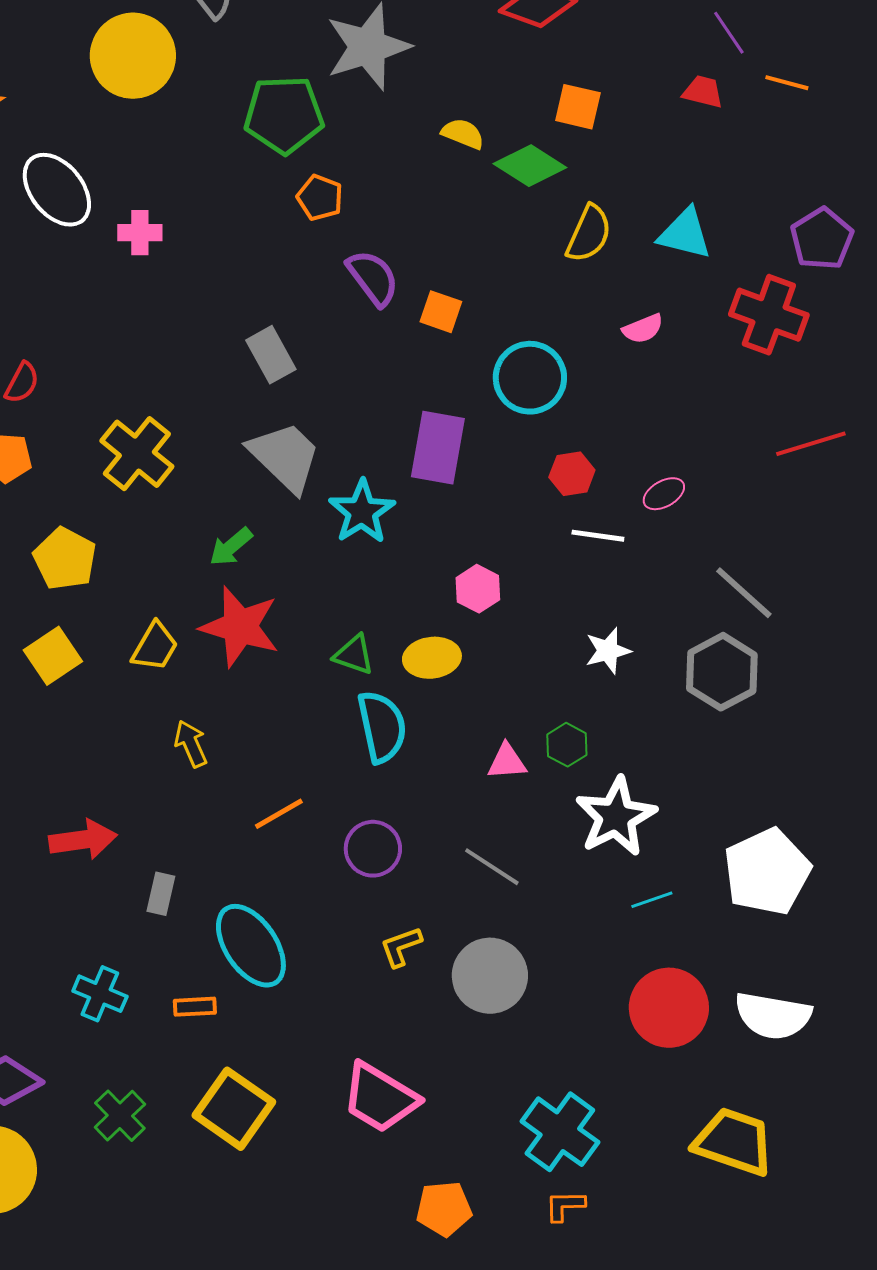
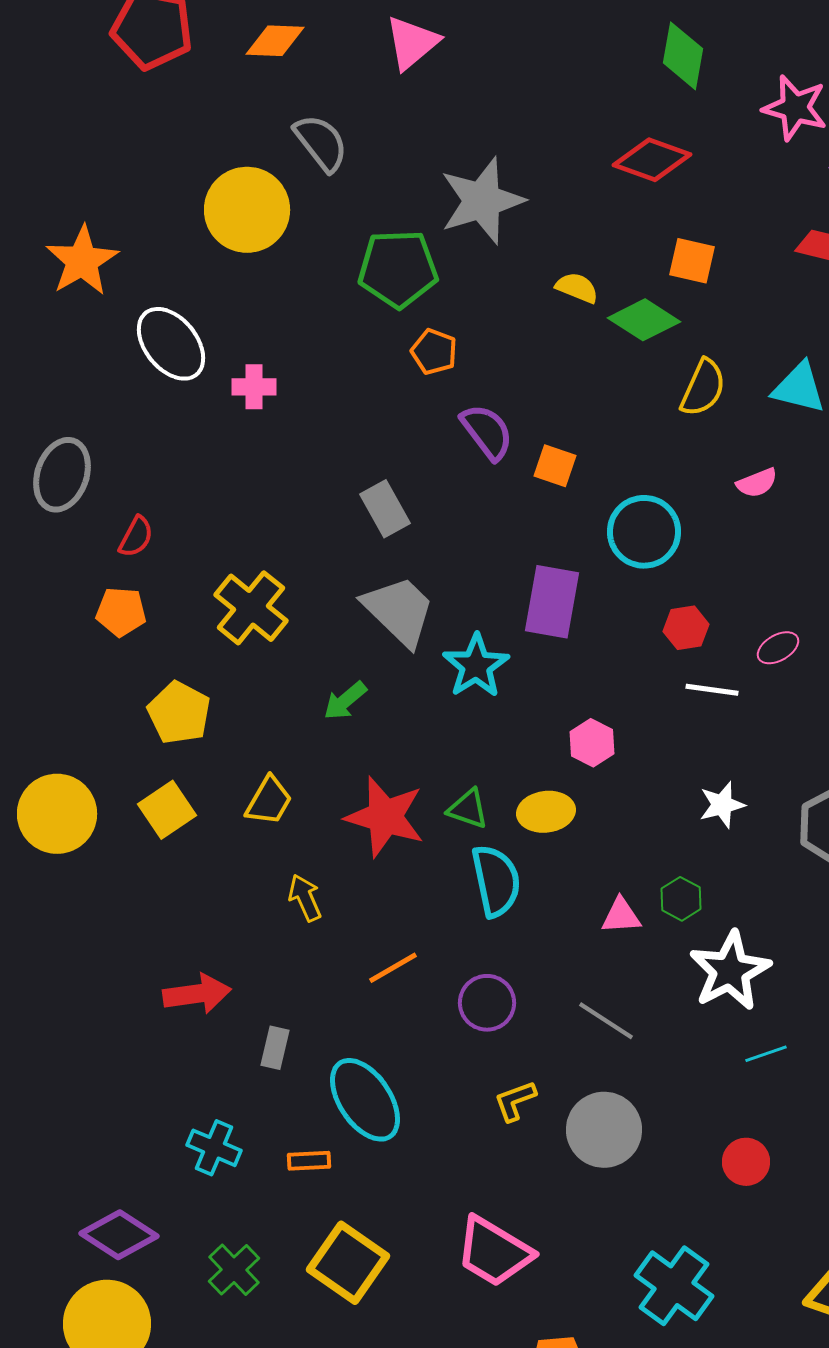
red star: (240, 627) -> (385, 817), moved
red circle: (669, 1008) -> (746, 1162), moved, size x0.6

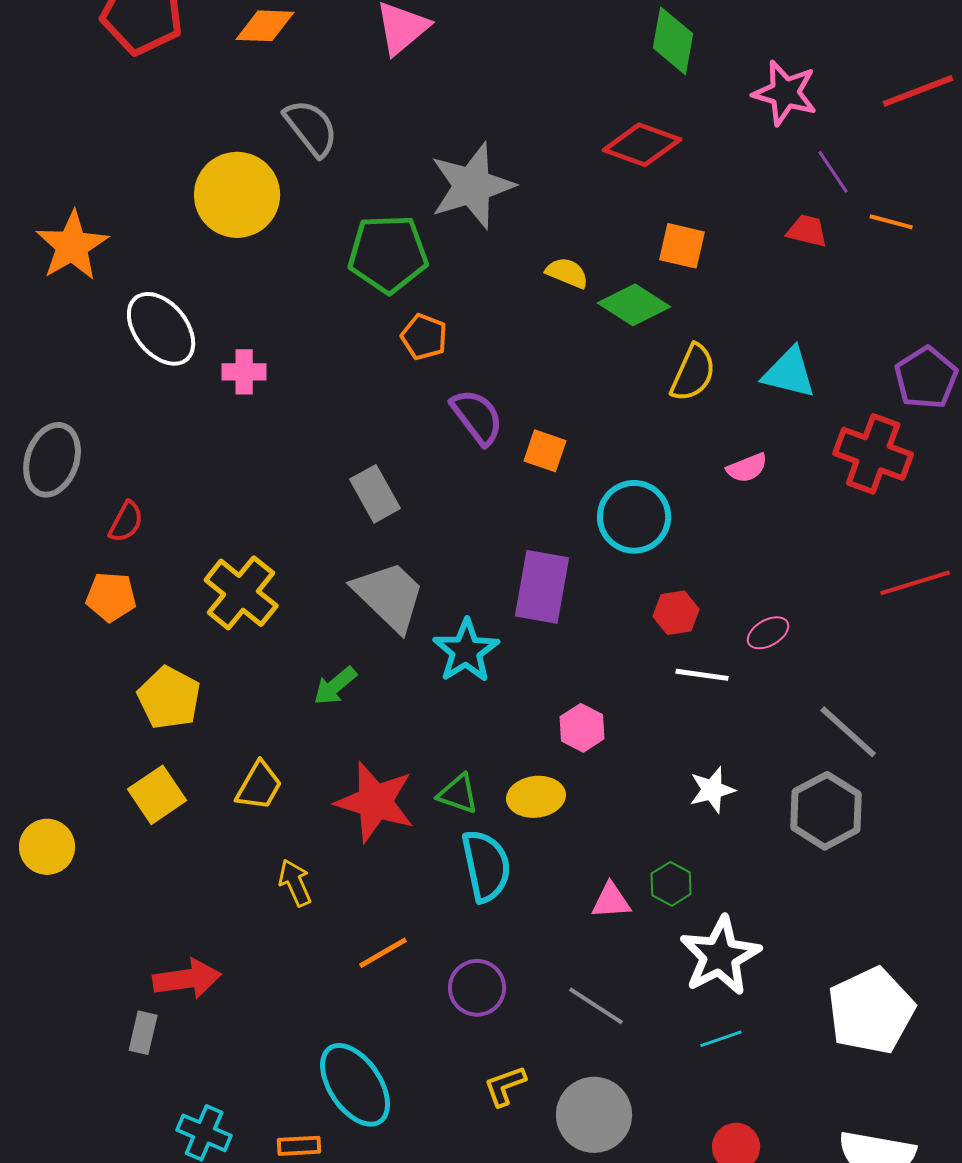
yellow circle: (57, 814) -> (47, 847), moved, size x0.7
gray rectangle: (275, 1048) -> (143, 1033), moved
cyan line: (766, 1054) -> (721, 1039), moved

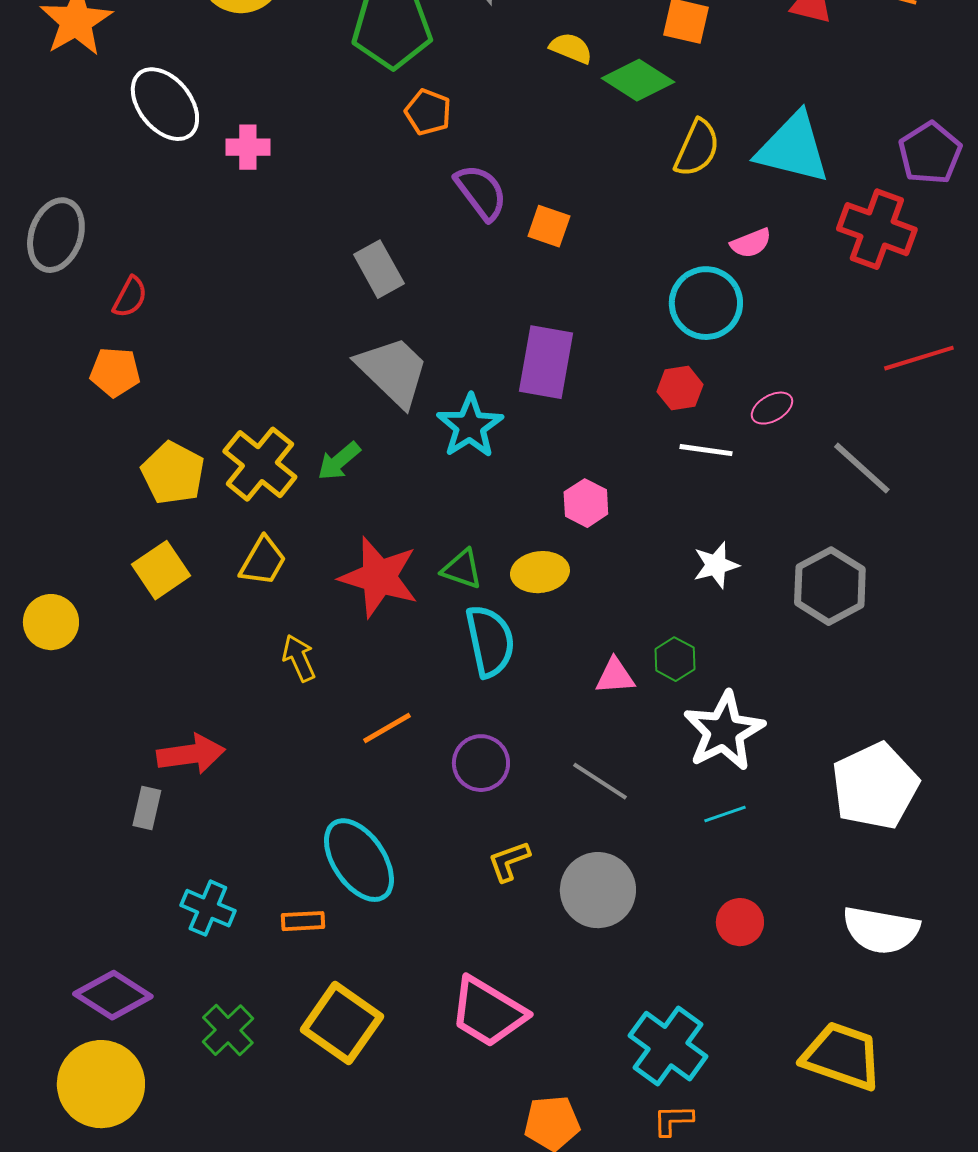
cyan triangle: (789, 373) -> (793, 148), size x1.4
cyan circle: (634, 517) -> (706, 303), moved
yellow cross: (241, 593) -> (260, 464), moved
gray line: (848, 732) -> (862, 468), moved

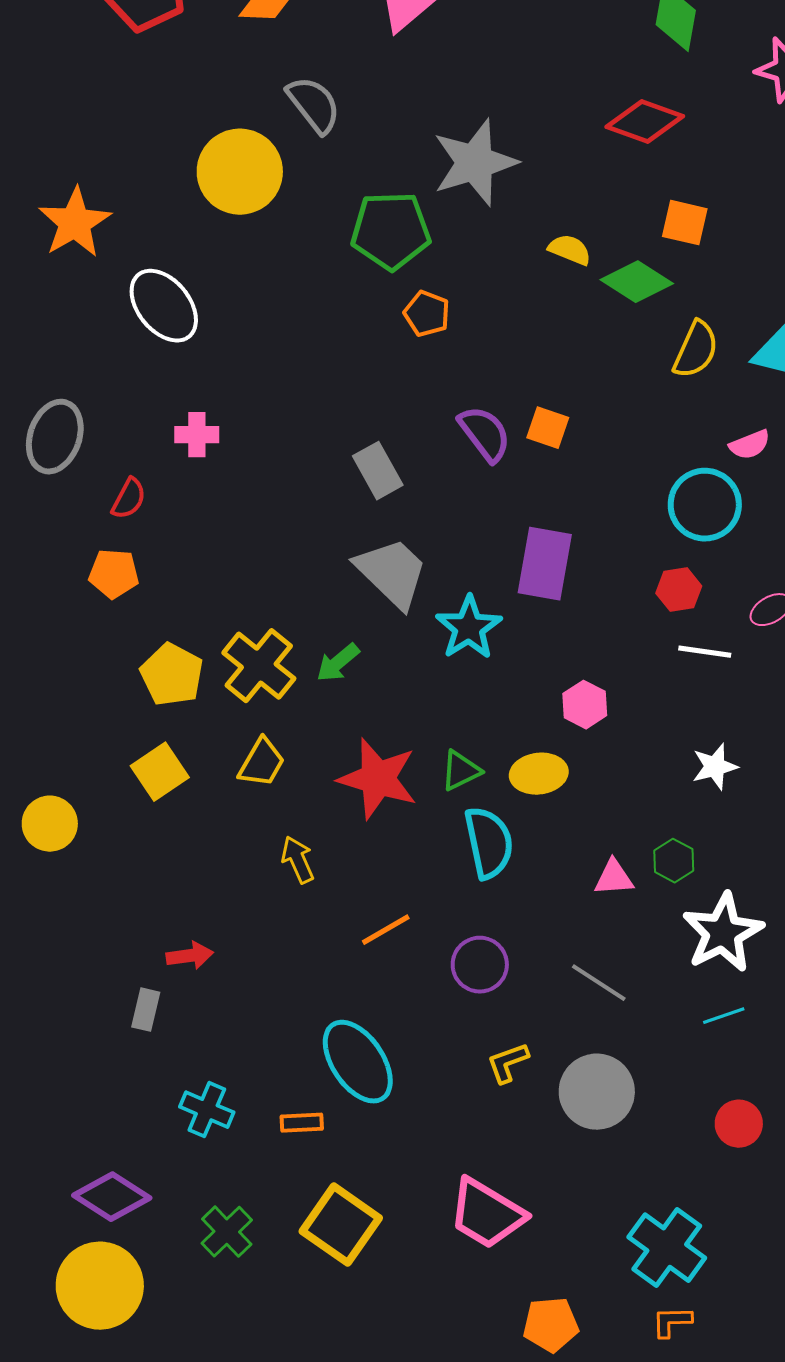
pink cross: (248, 147) -> (197, 435), moved
purple semicircle: (481, 192) -> (485, 434), moved
green triangle: (462, 569) -> (461, 771), turned -45
red arrow: (191, 754) -> (190, 956), size x0.7

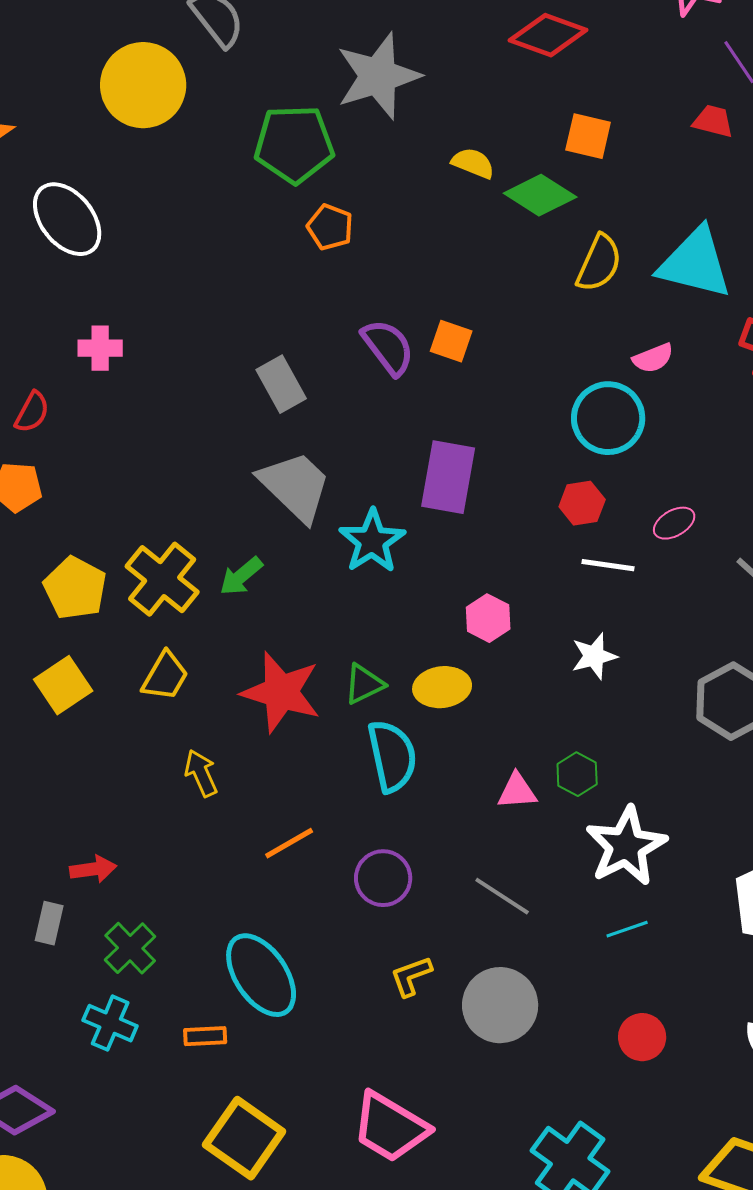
white star: (715, 767) -> (594, 656), moved
green cross: (227, 1232) -> (130, 948), moved

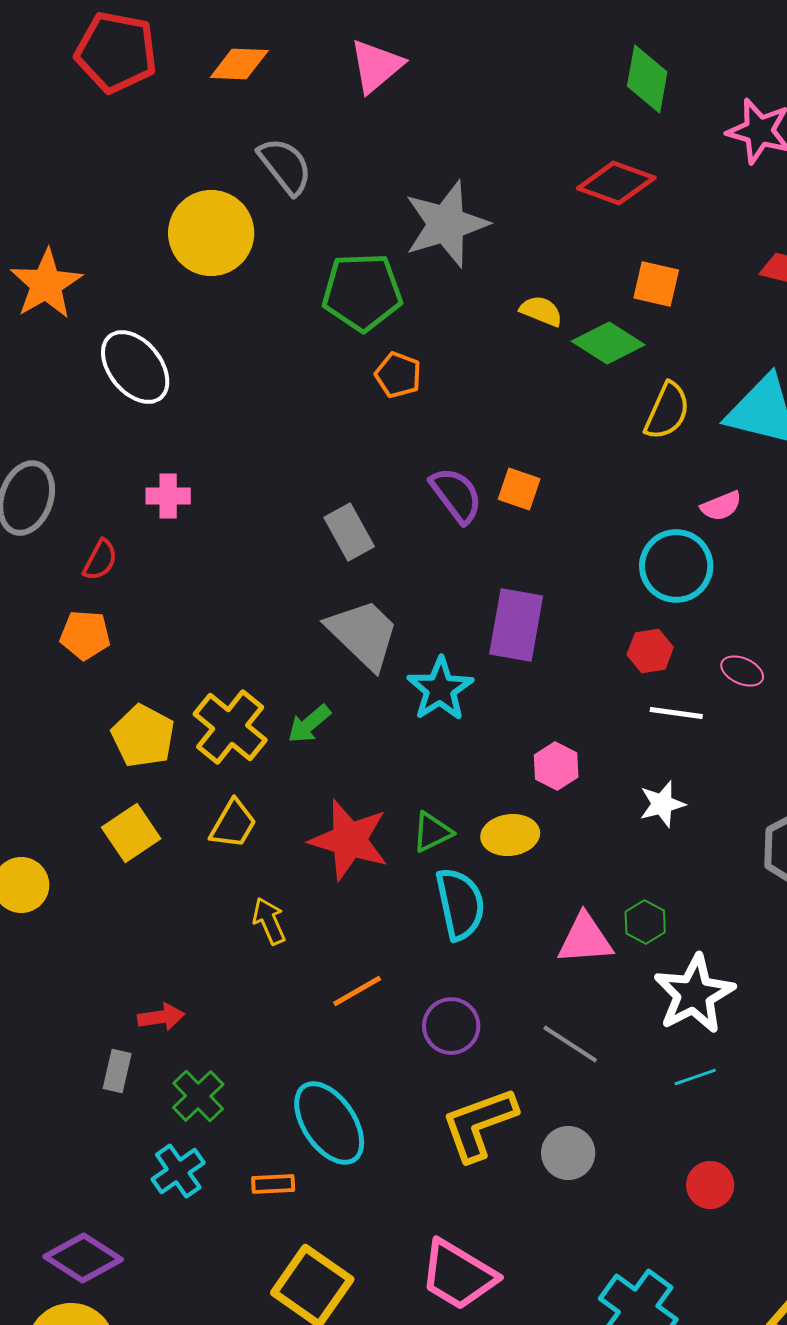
pink ellipse: (674, 523) -> (742, 671), turned 54
pink triangle: (517, 791) -> (585, 939), size x1.4
yellow L-shape: (411, 976) -> (479, 1124), size x1.8
gray circle: (500, 1005) -> (568, 1153), size x0.7
cyan cross: (110, 1023) -> (178, 1171), turned 32

